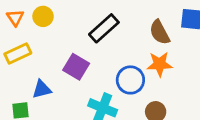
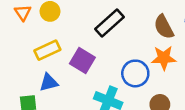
yellow rectangle: (18, 53) -> (47, 50), moved

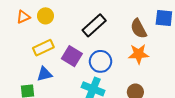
orange triangle: (23, 13) -> (23, 17), turned 40
blue circle: (135, 73) -> (100, 61), moved

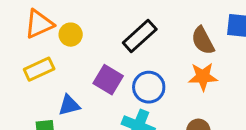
yellow circle: (45, 16) -> (71, 35), moved
orange triangle: (23, 17) -> (39, 24), size x1.5
yellow rectangle: (43, 48) -> (39, 69), moved

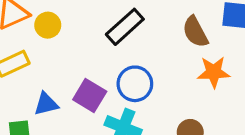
orange star: (203, 77) -> (214, 72), moved
purple square: (108, 80) -> (90, 96), moved

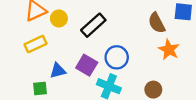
black rectangle: (125, 27) -> (93, 25), moved
orange star: (214, 72) -> (169, 50), turned 30

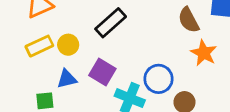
yellow circle: (59, 18) -> (68, 45), moved
blue circle: (117, 57) -> (158, 79), moved

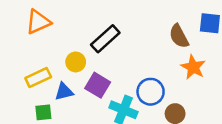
yellow circle: (68, 45) -> (76, 62), moved
yellow rectangle: (39, 46) -> (38, 77), moved

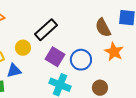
purple square: (98, 85) -> (55, 57), moved
blue circle: (151, 92) -> (81, 60), moved

